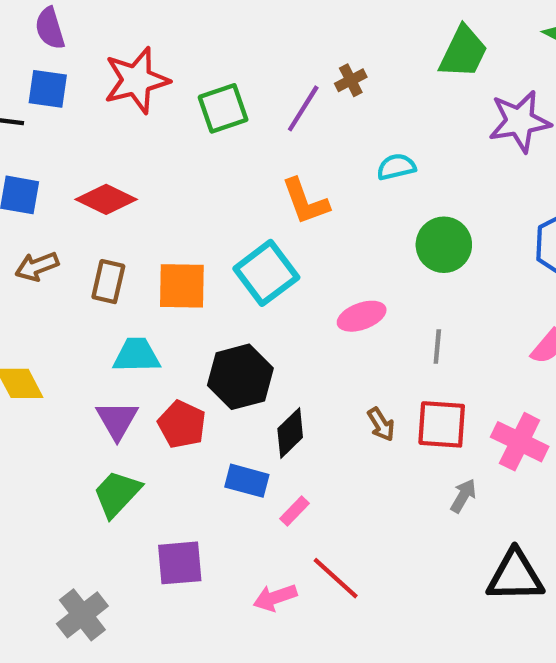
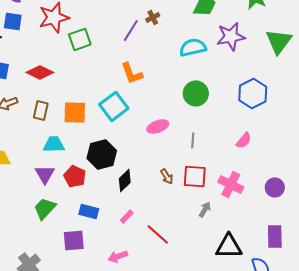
green square: (223, 108) -> (80, 39), moved
cyan semicircle: (396, 167) -> (193, 47), moved, size x1.5
blue rectangle: (247, 481) -> (89, 211), moved
red line: (336, 578) -> (158, 234), moved

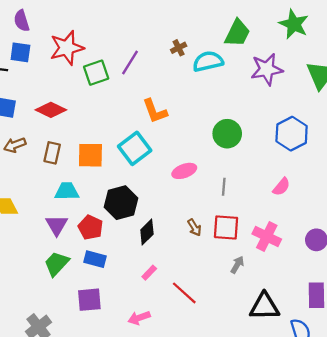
purple line: (131, 30) -> (130, 63), moved
cyan semicircle: (193, 47) -> (208, 61), moved
blue rectangle: (89, 211) -> (95, 259), moved

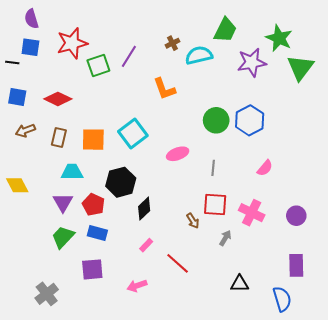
green star: (294, 24) -> (279, 38), moved
orange L-shape: (155, 111) -> (164, 89), moved
blue hexagon: (292, 134) -> (250, 120), moved
brown arrow: (194, 227) -> (193, 221), moved
black triangle: (264, 307) -> (239, 284), moved, size x0.7

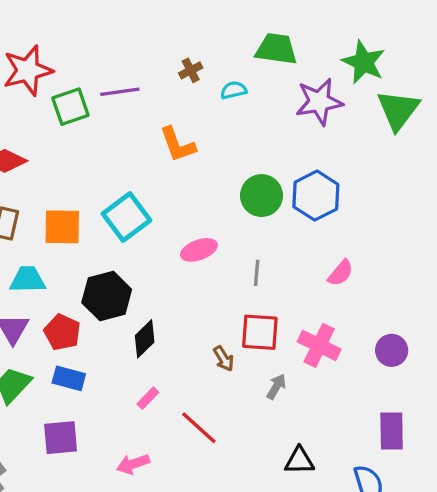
green trapezoid: (225, 30) -> (276, 49), turned -108
cyan semicircle: (199, 55) -> (234, 90), size x0.6
purple line: (129, 56) -> (120, 92), turned 50

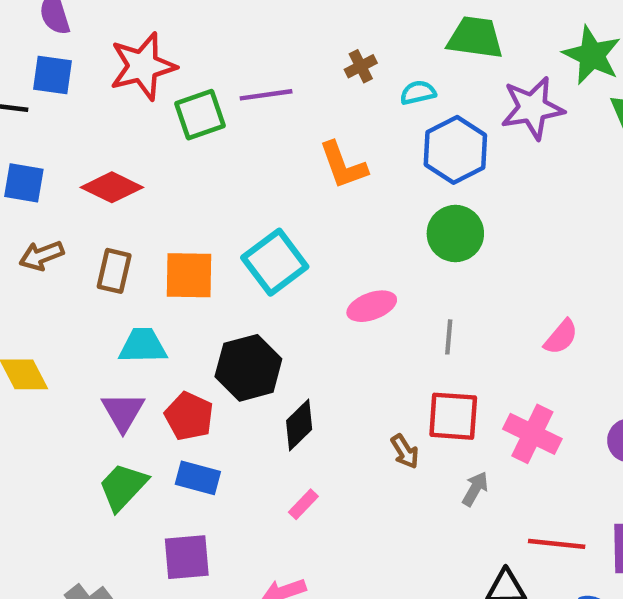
blue hexagon: (316, 196) -> (455, 150), moved
red line: (199, 428) -> (557, 544), moved, turned -36

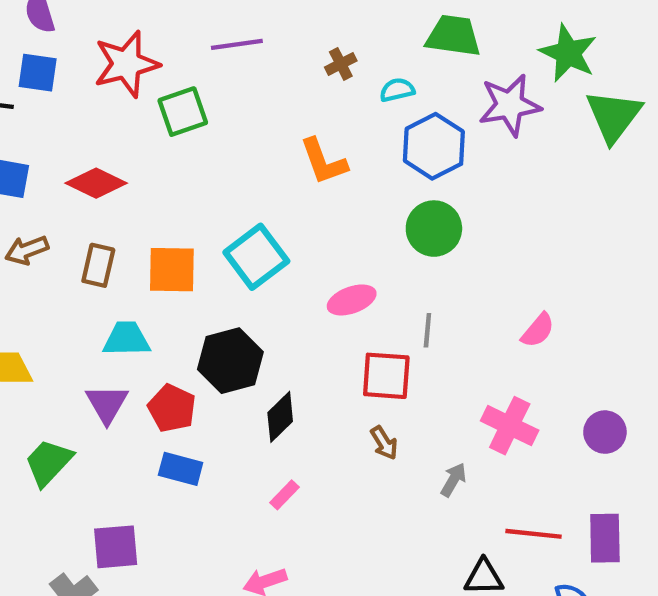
purple line: (266, 95) -> (237, 44), moved
red square: (453, 416) -> (386, 376), moved
green trapezoid: (123, 487) -> (48, 462), moved
purple square: (187, 557) -> (116, 547), moved

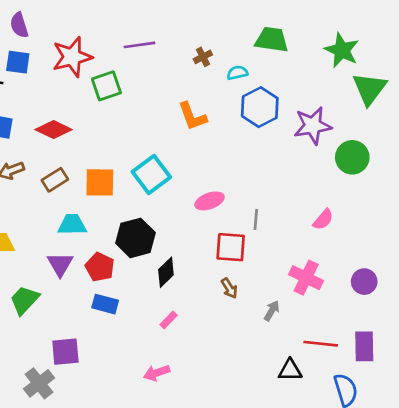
purple star: (510, 105) -> (313, 126), moved
green circle: (434, 229) -> (352, 157), moved
brown rectangle: (98, 265) -> (55, 180), turned 45

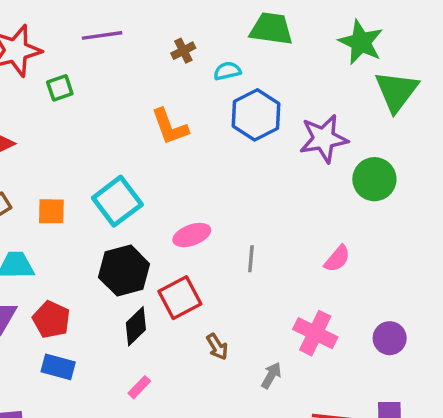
green square: (106, 86) -> (60, 88), size x0.7
orange square: (100, 182) -> (51, 211), size x0.7
black hexagon: (136, 238) -> (124, 271), moved
red square: (231, 247) -> (180, 298), moved, turned -32

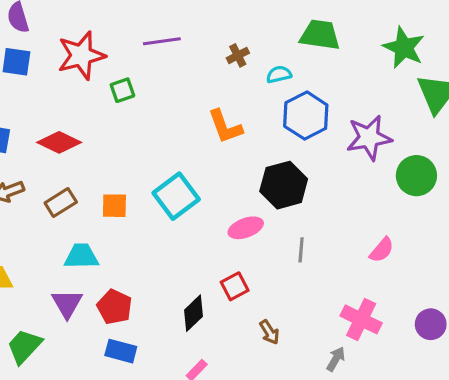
black hexagon: (124, 271) -> (284, 185), moved
red square: (180, 298) -> (235, 286), size x0.7
gray arrow: (271, 375) -> (336, 359), moved

